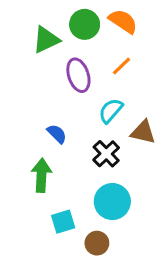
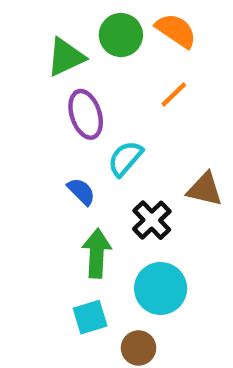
purple ellipse: (78, 75) -> (86, 114), moved
cyan semicircle: (111, 111) -> (125, 158), moved
green arrow: (41, 175) -> (97, 253), moved

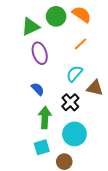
cyan semicircle: (125, 158) -> (74, 74), moved

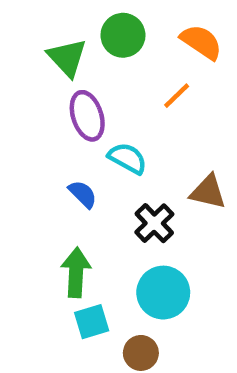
orange semicircle: (82, 14) -> (201, 42), moved
green triangle: (30, 27) -> (67, 58), turned -48
cyan semicircle: (74, 74) -> (127, 158), moved, turned 78
green arrow: (45, 118) -> (76, 272), moved

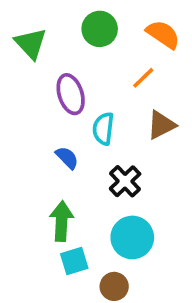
green triangle: (67, 58) -> (31, 43), moved
cyan semicircle: (127, 158) -> (103, 129), turned -112
brown triangle: (208, 192) -> (161, 125), moved, turned -40

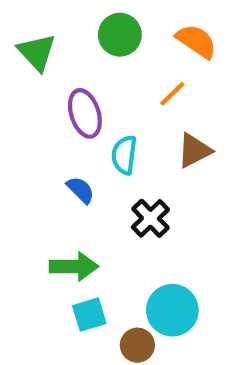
green arrow: (62, 221) -> (74, 266), turned 87
cyan circle: (132, 237) -> (172, 310), moved

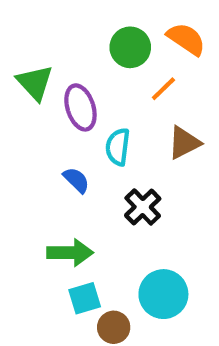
green circle: (120, 35) -> (130, 47), moved
green triangle: (37, 52) -> (35, 83), moved
brown circle: (137, 345) -> (114, 327), moved

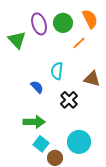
orange semicircle: (186, 39) -> (90, 19), turned 30
purple ellipse: (80, 107) -> (39, 24), moved
brown triangle: (184, 143) -> (92, 79), moved, turned 42
cyan square: (85, 298) -> (41, 144), turned -35

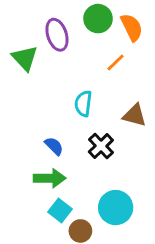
green circle: (63, 23) -> (98, 19), moved
blue semicircle: (37, 87) -> (54, 146), moved

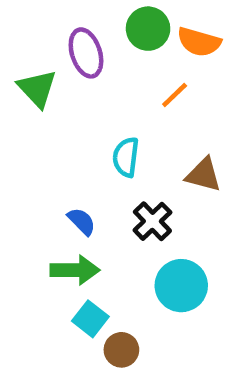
orange semicircle: (132, 27) -> (199, 42), turned 132
cyan circle: (116, 208) -> (181, 286), moved

